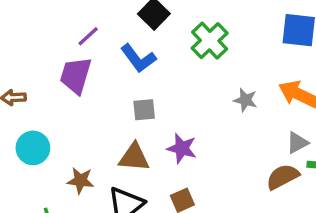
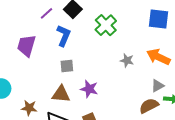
purple line: (88, 36) -> (46, 13), moved
blue L-shape: (138, 58) -> (64, 36), turned -120

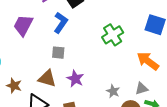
green cross: (106, 25) -> (113, 35), moved
gray star: (127, 60) -> (113, 91), moved

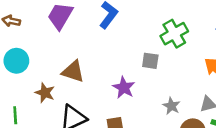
gray square: (58, 53) -> (150, 61), moved
brown triangle: (47, 78) -> (73, 71), moved

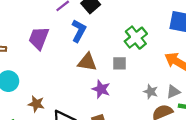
brown triangle: (73, 71) -> (87, 62), moved
gray star: (171, 106) -> (151, 92), moved

